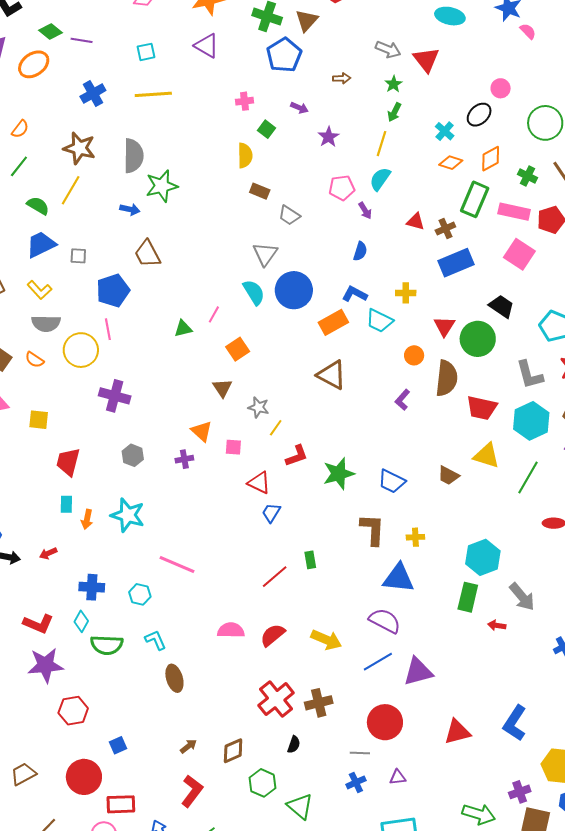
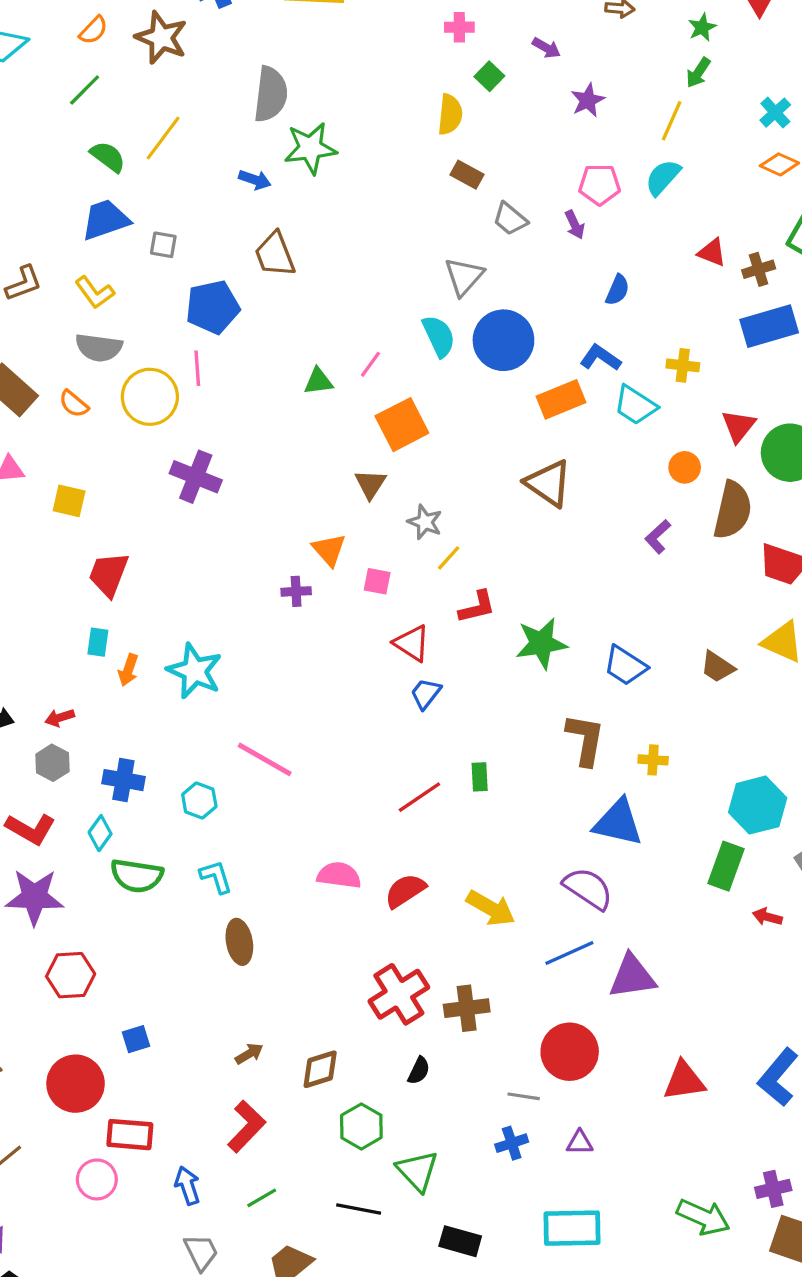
brown star: (79, 148) -> (161, 38), moved
purple arrow: (365, 211) -> (575, 225), moved
orange square: (238, 349) -> (402, 425), size x1.4
gray hexagon: (133, 455) -> (52, 763), moved

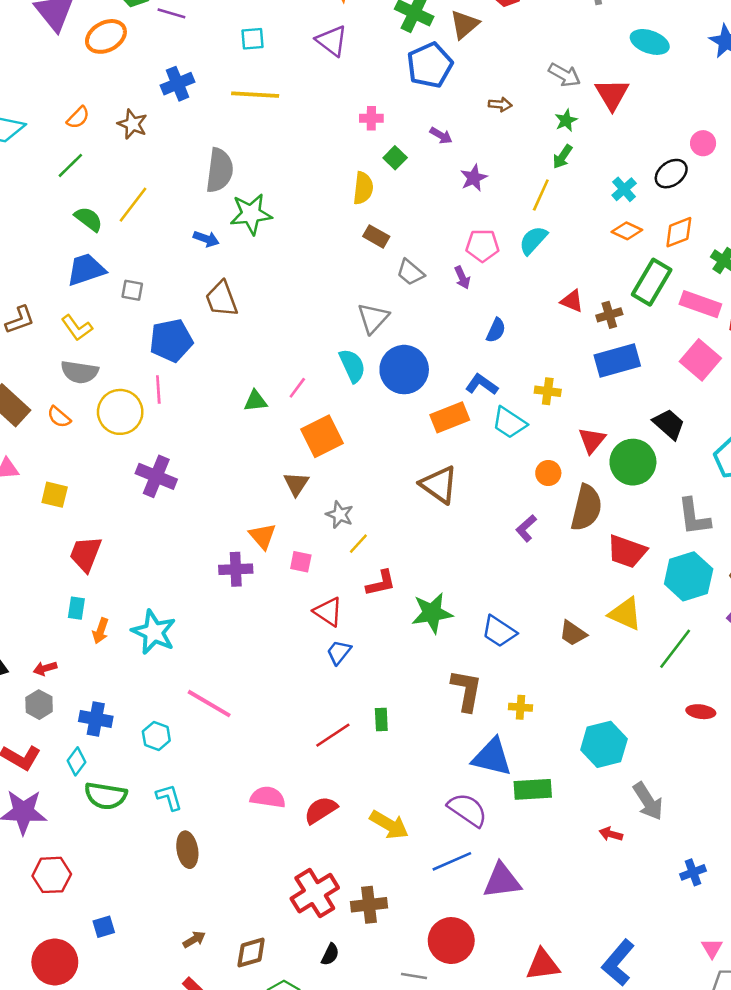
brown star: (161, 38) -> (132, 124), size x0.7
purple cross: (296, 591) -> (236, 569), size x1.4
green rectangle: (726, 866) -> (533, 789), moved, turned 66

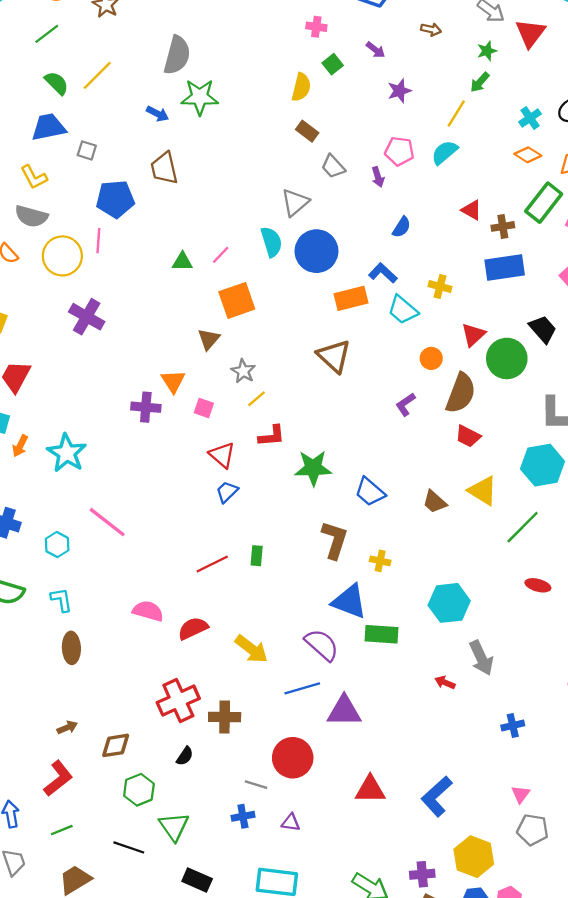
red trapezoid: (627, 552) -> (468, 436), moved, size x0.7

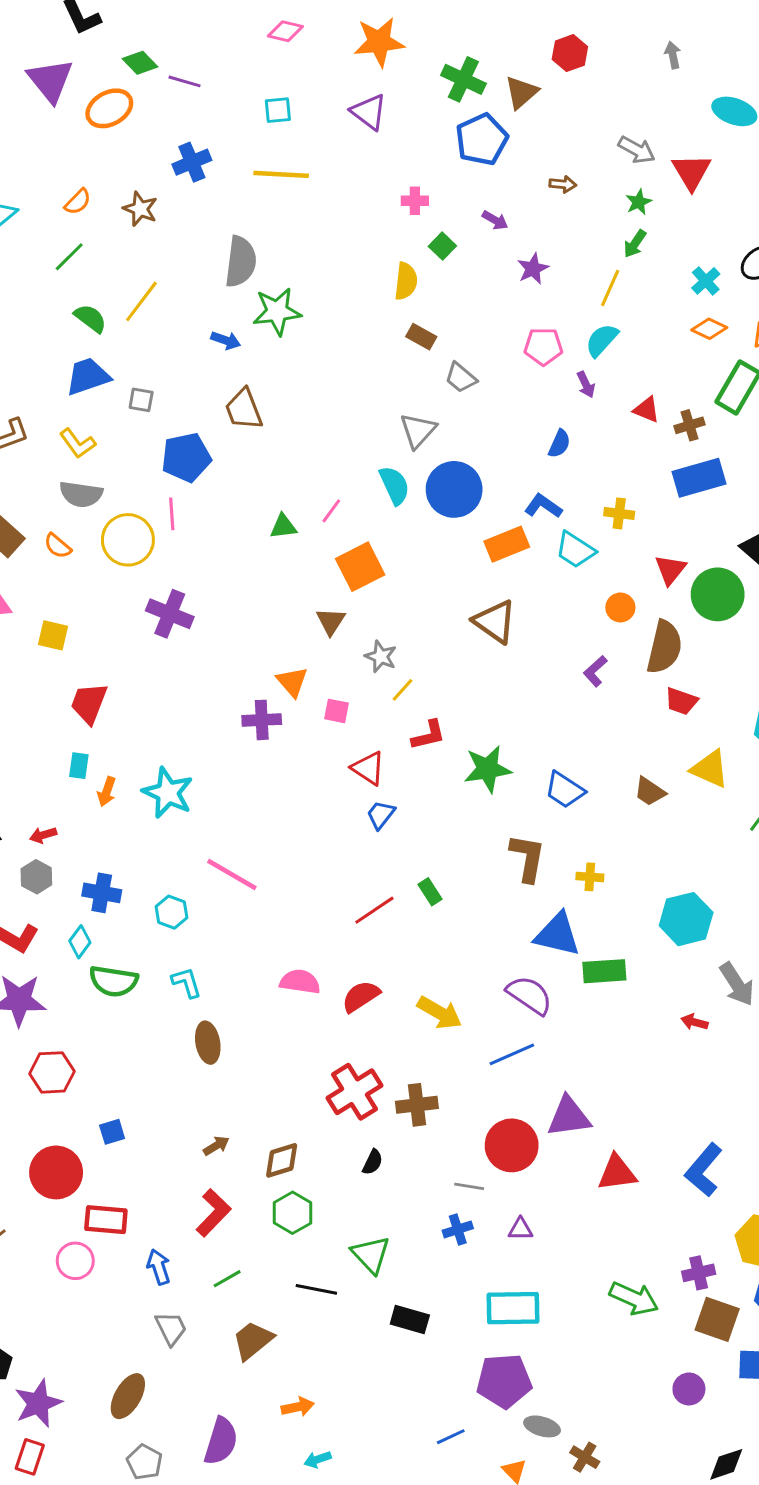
purple arrow: (378, 177) -> (586, 385), moved
green rectangle: (257, 556) -> (430, 892), turned -30
purple triangle: (344, 711) -> (569, 1117), moved
green hexagon: (139, 790) -> (293, 1213), moved

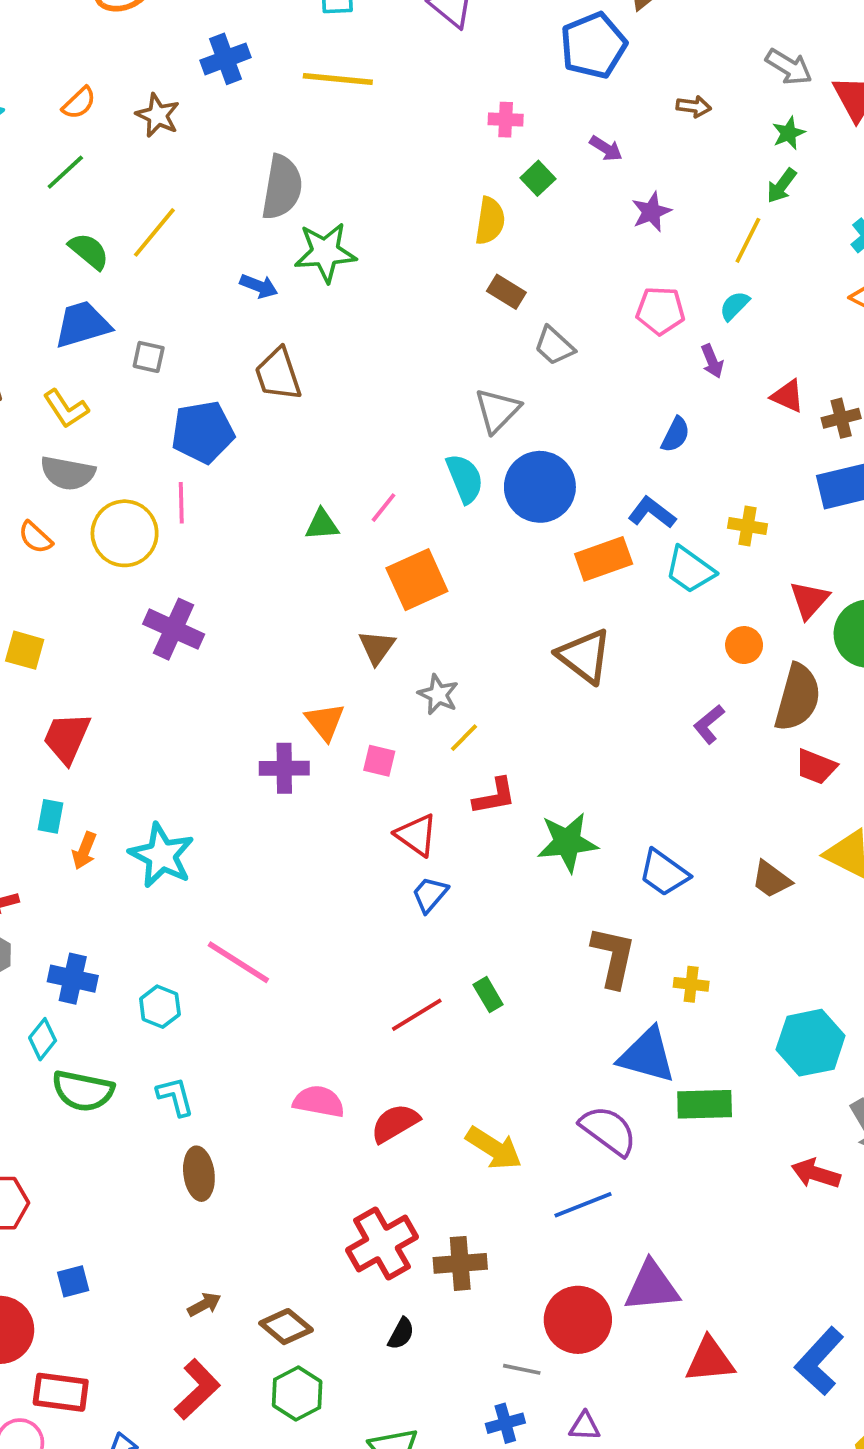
cyan semicircle: (602, 340) -> (735, 306), size x0.7
red arrow: (694, 1022) -> (816, 1174), size x1.4
brown diamond: (282, 1160) -> (286, 1327), turned 54

